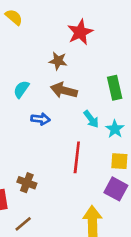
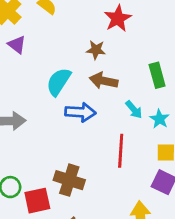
cyan semicircle: (21, 89) -> (59, 82), size x1.5
blue arrow: (41, 119) -> (80, 112), size x1.5
brown cross: (27, 183) -> (69, 180), size x1.5

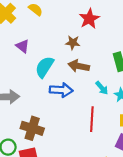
purple triangle: (17, 45) -> (23, 46), moved
brown cross: (69, 180) -> (32, 128), moved

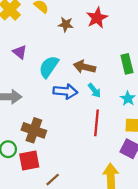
brown star: (73, 43) -> (66, 24), moved
purple triangle: (23, 46) -> (20, 52), moved
cyan arrow: (102, 88) -> (94, 90), moved

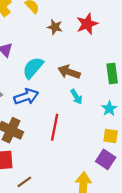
blue arrow: (65, 91) -> (26, 97), moved, turned -30
red line: (96, 123) -> (55, 127), moved

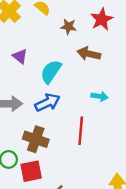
brown arrow: (69, 72) -> (89, 54), moved
cyan arrow: (76, 97) -> (100, 96), turned -42

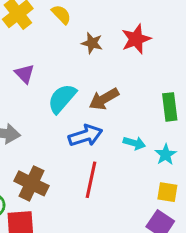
brown arrow: (89, 54) -> (104, 99), moved, turned -50
cyan arrow: (100, 96) -> (134, 143), moved
blue arrow: (47, 102) -> (86, 136), moved

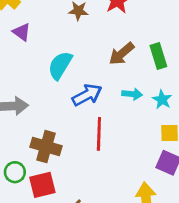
purple triangle: (25, 74) -> (22, 32), moved
brown arrow: (104, 99) -> (122, 54), moved

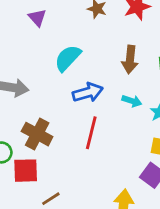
brown arrow: (122, 54) -> (130, 59), turned -56

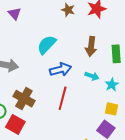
purple triangle: (37, 18) -> (15, 14), moved
red square: (26, 171) -> (15, 124), turned 30

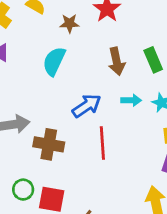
cyan semicircle: (47, 45) -> (54, 61), moved
brown cross: (24, 99) -> (49, 144), moved

